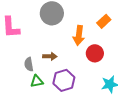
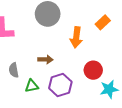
red circle: (95, 53) -> (93, 70), moved
gray semicircle: (29, 64) -> (14, 70), moved

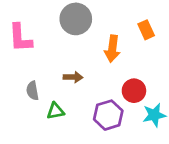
orange rectangle: (103, 22) -> (146, 30), turned -72
purple hexagon: (60, 85) -> (108, 115), moved

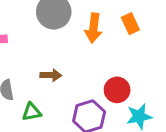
orange arrow: (112, 49) -> (93, 28), moved

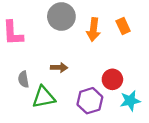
green triangle: (32, 112) -> (44, 97), size x1.5

